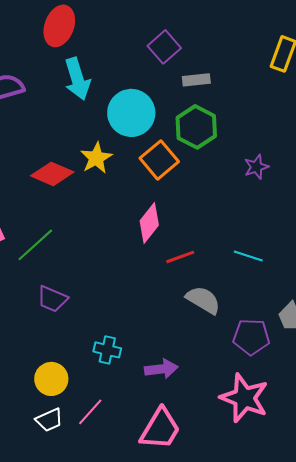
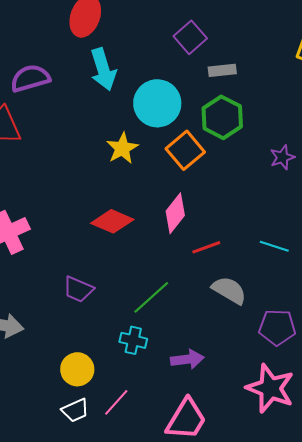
red diamond: (52, 174) -> (112, 221), moved
green line: (35, 245) -> (151, 297), moved

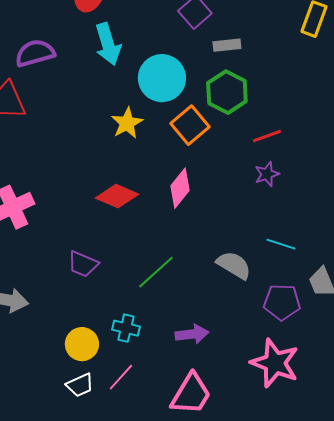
purple star: (282, 157) -> (267, 174), moved
cyan line: (274, 246) -> (281, 244), moved
red line: (206, 247) -> (267, 136), moved
cyan cross: (133, 340) -> (126, 328), moved

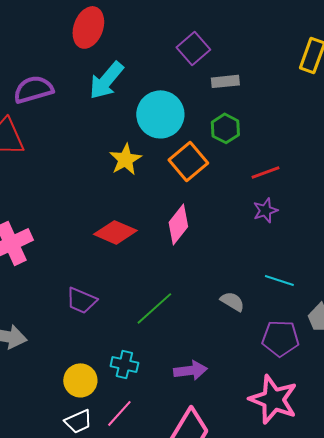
cyan arrow: (108, 44) -> (106, 80), turned 57
green hexagon: (227, 92) -> (225, 128), size x0.7
gray semicircle: (234, 265) -> (232, 301), size x0.7

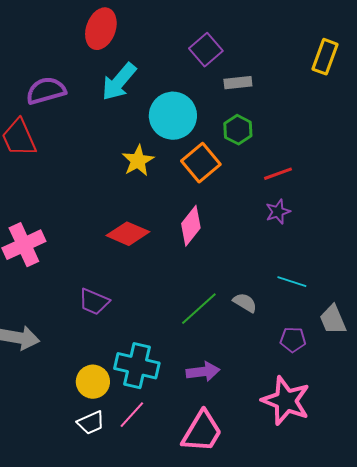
green line: (154, 308) -> (199, 309), moved
purple pentagon: (280, 338) -> (293, 340), size x0.7
cyan cross: (124, 364) -> (137, 366), size x1.6

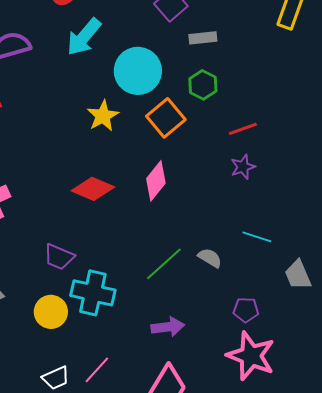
purple pentagon: (293, 340) -> (246, 310), moved
cyan cross: (137, 366) -> (93, 293), moved
yellow circle: (93, 382) -> (51, 312), moved

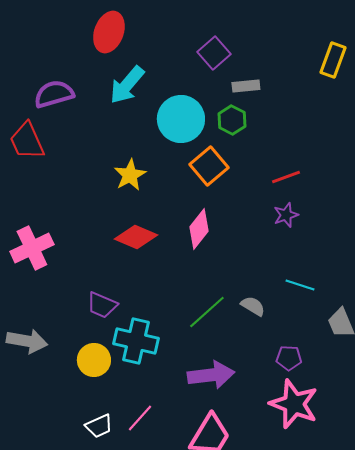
green hexagon: (203, 85) -> (232, 120), moved
yellow star: (103, 116) -> (130, 175), moved
purple arrow: (168, 327) -> (211, 375), size x1.4

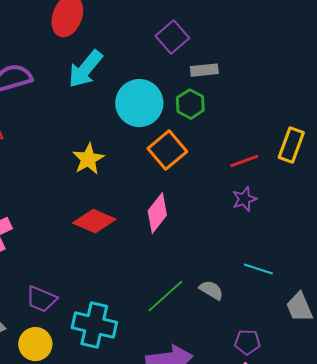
yellow rectangle: (333, 60) -> (291, 145), moved
purple trapezoid: (102, 305) -> (41, 299), moved
yellow circle: (94, 360) -> (35, 344), moved

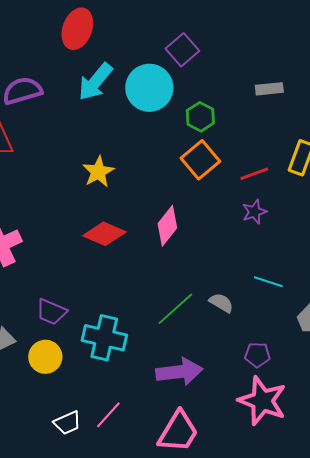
gray rectangle: (204, 70) -> (269, 89), moved
cyan circle: (139, 103) -> (149, 88), moved
orange square: (167, 150) -> (200, 160), moved

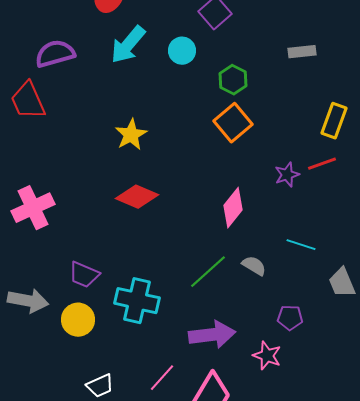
cyan circle: (149, 88) -> (182, 51), size x0.6
red line: (254, 174) -> (322, 164), moved
pink diamond: (167, 226) -> (233, 208), moved
pink star: (262, 401) -> (267, 356), moved, size x0.6
pink line: (108, 415) -> (162, 378), moved

